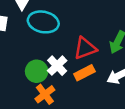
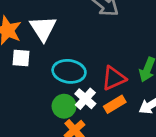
cyan ellipse: (43, 22) -> (69, 71), moved

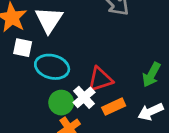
cyan ellipse: (69, 71) -> (52, 67), moved
red triangle: (114, 78) -> (100, 79), moved

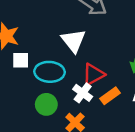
white triangle: (49, 20) -> (73, 41), moved
green circle: (61, 103) -> (46, 104), moved

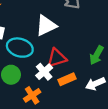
white triangle: (73, 41) -> (46, 26), turned 30

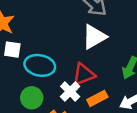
white triangle: (46, 26) -> (94, 37), moved

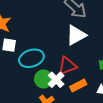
cyan ellipse: (40, 65) -> (31, 58), turned -30
green circle: (32, 98) -> (43, 79), moved

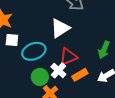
white triangle: (76, 35) -> (60, 28), moved
green circle: (43, 79) -> (40, 77), moved

